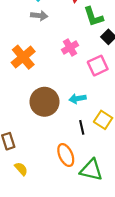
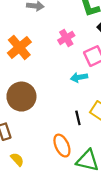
cyan arrow: (77, 99) -> (79, 77), moved
brown circle: (44, 102) -> (21, 97), moved

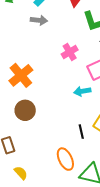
orange cross: (19, 47) -> (21, 75), moved
brown circle: (21, 97) -> (25, 110), size x0.7

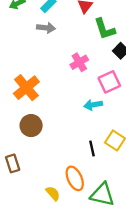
yellow semicircle: (21, 173) -> (53, 193), moved

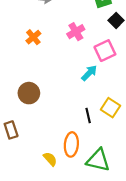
orange cross: (26, 88) -> (33, 37), moved, size x0.6
cyan arrow: (93, 105) -> (89, 73), turned 144
orange ellipse: (75, 178) -> (71, 144), turned 30

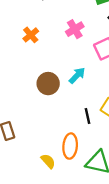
cyan arrow: (89, 73) -> (77, 75), moved
brown circle: (29, 93) -> (48, 84), moved

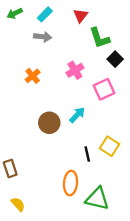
yellow semicircle: (48, 161) -> (18, 204), moved

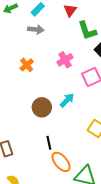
black line: (87, 154) -> (49, 143), moved
orange ellipse: (71, 183) -> (61, 162), turned -45

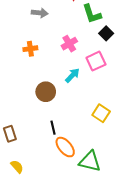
orange cross: (27, 65) -> (30, 49), turned 32
cyan arrow: (67, 100) -> (72, 75), moved

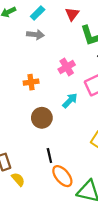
orange cross: (30, 49) -> (31, 82), moved
yellow semicircle: (17, 167) -> (18, 179), moved

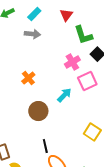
pink cross: (67, 67) -> (72, 62), moved
orange cross: (31, 82) -> (28, 78), turned -32

